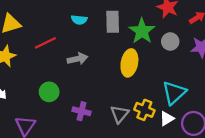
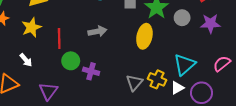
red line: (45, 43) -> (59, 39), moved, turned -66
purple cross: (81, 111) -> (91, 71), moved

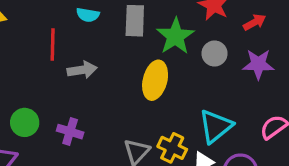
red line: (59, 39) -> (53, 44), moved
green circle: (71, 61) -> (25, 122), moved

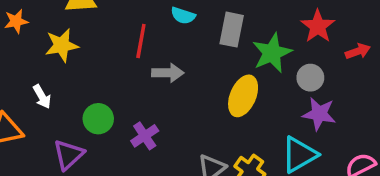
purple star: (258, 64) -> (319, 114), moved
purple cross: (70, 132) -> (145, 136), turned 30

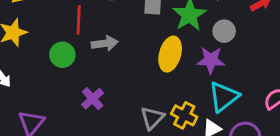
purple star: (319, 114) -> (211, 60), moved
green circle: (98, 119) -> (62, 55), moved

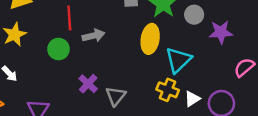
purple star: (211, 60) -> (221, 32), moved
cyan triangle: (224, 97) -> (178, 60), moved
gray triangle: (152, 118) -> (116, 96), moved

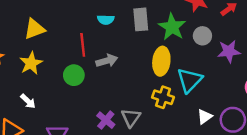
purple cross: (88, 84) -> (106, 120), moved
yellow cross: (168, 90) -> (163, 97), moved

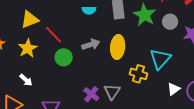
red line: (83, 45) -> (54, 35), moved, turned -36
yellow ellipse: (161, 61) -> (118, 47), moved

